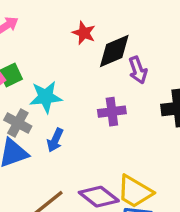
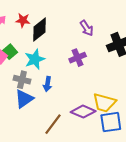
red star: (84, 33) -> (23, 20), moved
black diamond: (114, 51) -> (39, 29), moved

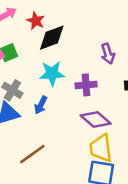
cyan star: (35, 59) -> (52, 73), moved
yellow trapezoid: (104, 103) -> (101, 148), turned 50
purple diamond: (83, 112) -> (96, 119), moved

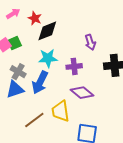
blue arrow: (41, 105) -> (40, 82), size x1.6
yellow trapezoid: (101, 148) -> (61, 111), moved

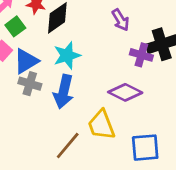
green square: (15, 43) -> (15, 26), moved
purple cross: (74, 66) -> (141, 55), moved, turned 35
blue triangle: (15, 89) -> (26, 61), moved

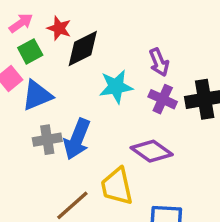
cyan star: (67, 55) -> (116, 87), moved
purple cross: (141, 55) -> (163, 99), moved
gray cross: (30, 84) -> (47, 140), moved, turned -35

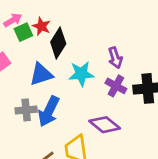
black diamond: (83, 49) -> (58, 43), turned -36
green square: (30, 51) -> (23, 32), moved
blue triangle: (37, 95) -> (41, 74), moved

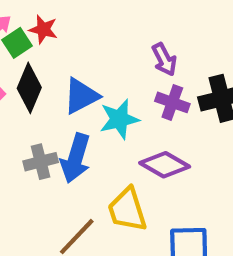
black diamond: (58, 43) -> (29, 88), moved
blue triangle: (41, 74) -> (81, 96), moved
cyan star: (81, 74) -> (119, 119), moved

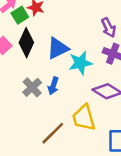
blue arrow: (76, 158) -> (53, 86), size x0.6
gray cross: (41, 162) -> (32, 87), turned -30

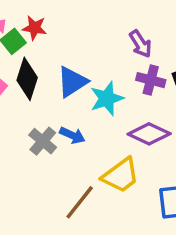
blue arrow: (53, 86) -> (72, 135), turned -77
yellow trapezoid: (84, 118) -> (121, 175), turned -104

